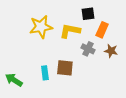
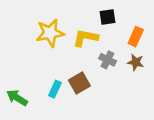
orange rectangle: (102, 30) -> (136, 37), moved
brown square: (65, 68) -> (79, 83), turned -36
cyan rectangle: (45, 73) -> (55, 89), turned 32

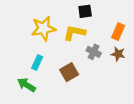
black square: (108, 17) -> (85, 11), moved
cyan rectangle: (55, 89) -> (37, 62), moved
green arrow: (17, 98) -> (26, 85), moved

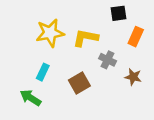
black square: (85, 11) -> (119, 13), moved
brown star: (118, 54) -> (133, 77), moved

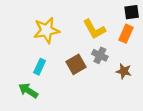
black square: (119, 13) -> (132, 12), moved
yellow L-shape: (86, 38) -> (94, 29), moved, turned -130
brown square: (79, 83) -> (76, 64), moved

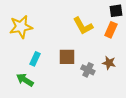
yellow star: (46, 30) -> (21, 27), moved
gray cross: (100, 55) -> (88, 70), moved
brown square: (76, 64) -> (67, 57), turned 30

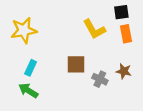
black square: (116, 11) -> (121, 12), moved
orange rectangle: (111, 30) -> (126, 34), turned -35
cyan rectangle: (35, 59) -> (31, 68), moved

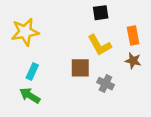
black square: (121, 12) -> (101, 13), moved
yellow L-shape: (94, 29) -> (99, 45), moved
brown star: (124, 71) -> (133, 61), moved

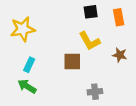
orange rectangle: (133, 36) -> (119, 17), moved
gray cross: (105, 84) -> (95, 92), moved, turned -32

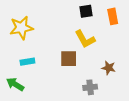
brown star: (120, 55) -> (109, 68), moved
cyan rectangle: (29, 65) -> (27, 62), turned 56
green arrow: (27, 86) -> (15, 84), moved

